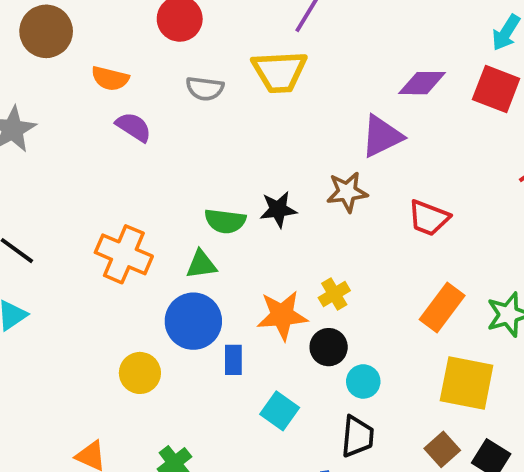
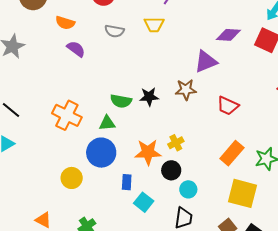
yellow trapezoid: (279, 72) -> (154, 24), size x0.7
blue rectangle: (233, 360) -> (127, 182), moved

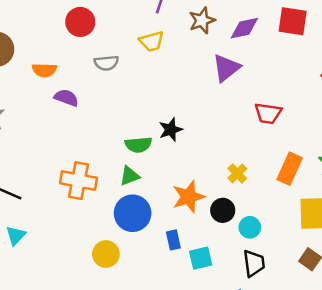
brown star: (186, 90) -> (202, 20), moved
yellow cross: (176, 143) -> (237, 173), moved
cyan square: (144, 202) -> (201, 258), turned -36

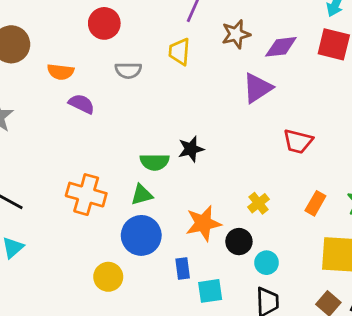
yellow trapezoid: (152, 41) -> (179, 52), turned 105
orange rectangle: (290, 169) -> (315, 203), size x0.7

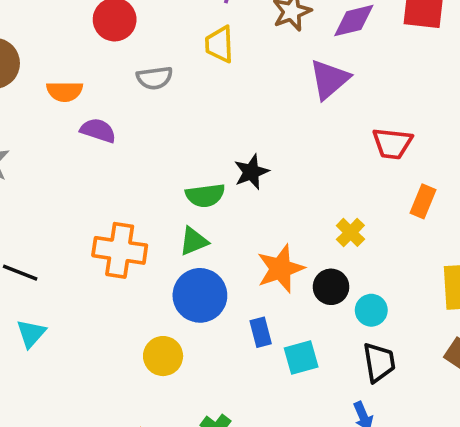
orange rectangle: (315, 203) -> (423, 201), moved

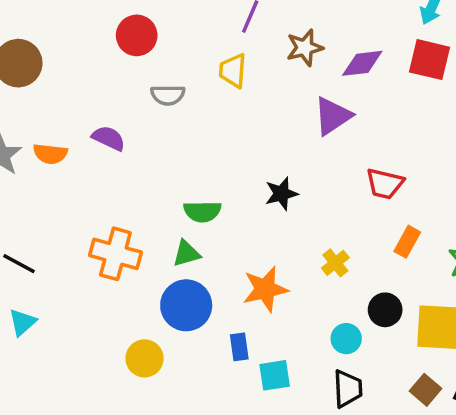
orange semicircle: (65, 91) -> (50, 154), moved
black star: (251, 172) -> (281, 194), moved
black circle: (331, 287) -> (385, 310), moved

